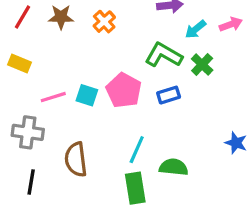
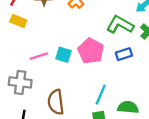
yellow rectangle: (19, 64) -> (18, 21), moved

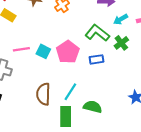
brown semicircle: (56, 102) -> (43, 94), moved

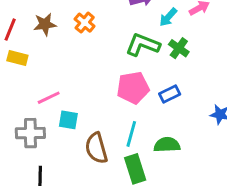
cyan square: (43, 51) -> (68, 120), moved
pink pentagon: (68, 52) -> (133, 88), moved, turned -30
blue rectangle: (97, 59) -> (170, 94), moved

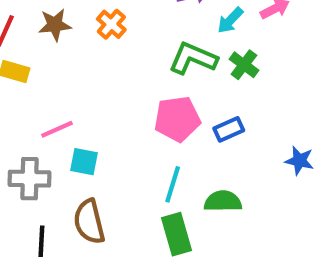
brown semicircle: (96, 148) -> (89, 222), moved

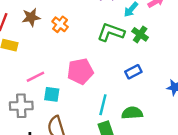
orange cross: (111, 24) -> (60, 24), moved
pink pentagon: (177, 119) -> (80, 71), moved

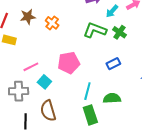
cyan square: (52, 94) -> (44, 82), turned 32

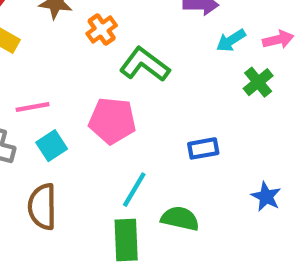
green L-shape: (95, 30) -> (145, 65), moved
green cross: (119, 32) -> (258, 82), moved

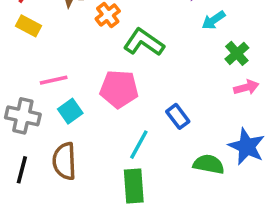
pink arrow: (278, 40) -> (246, 87), moved
blue rectangle: (203, 148) -> (178, 116), moved, turned 65
blue star: (266, 197) -> (247, 147), size x1.5
green semicircle: (180, 219) -> (209, 164), moved

